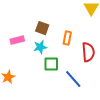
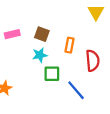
pink rectangle: (17, 40) -> (12, 34), moved

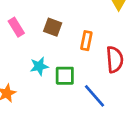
pink rectangle: (12, 34) -> (16, 27), turned 72
cyan star: (40, 55) -> (39, 66), moved

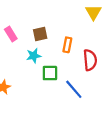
brown square: (53, 27) -> (40, 34), turned -32
cyan star: (39, 66) -> (34, 56), moved

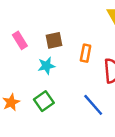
green square: (50, 73) -> (44, 101), moved, turned -35

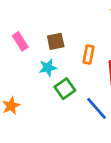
green square: (44, 101) -> (65, 89), moved

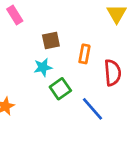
pink rectangle: (20, 41) -> (15, 15), moved

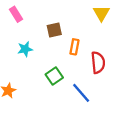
brown square: (51, 40) -> (54, 30), moved
cyan star: (43, 67) -> (25, 49), moved

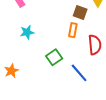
brown square: (54, 30) -> (80, 12), moved, turned 32

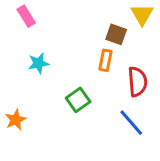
blue line: (79, 73) -> (131, 123), moved

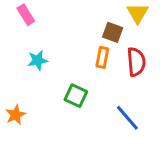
red semicircle: (137, 82) -> (136, 62), moved
green square: (78, 100) -> (76, 96), turned -30

